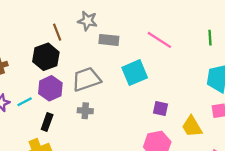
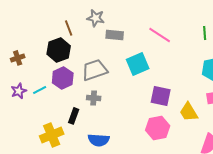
purple square: (161, 108) -> (161, 96), size x1.5
black rectangle: (47, 122) -> (74, 116), moved

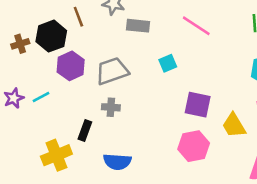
black hexagon: (59, 50) -> (51, 36), moved
brown cross: (18, 58) -> (20, 44), moved
cyan square: (138, 64) -> (168, 63), size x0.6
purple hexagon: (63, 78) -> (71, 66), moved

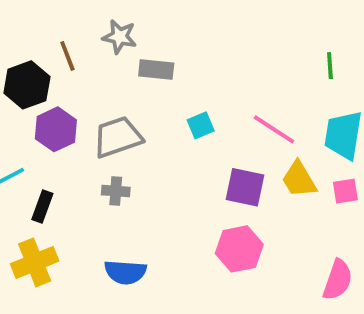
pink line: (196, 26) -> (274, 129), moved
yellow trapezoid: (234, 125) -> (299, 179), moved
black rectangle: (85, 131) -> (42, 206), moved

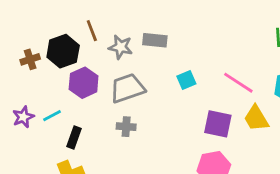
gray star: (120, 37) -> (121, 47), moved

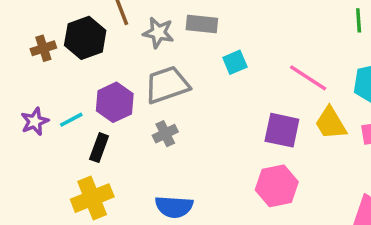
cyan square: (186, 80) -> (235, 62), moved
purple hexagon: (84, 83) -> (115, 102), moved
gray cross: (126, 127) -> (165, 134), turned -30

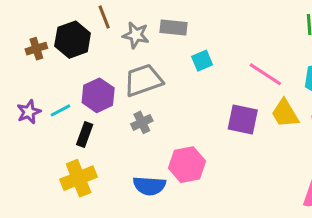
pink hexagon: (277, 186) -> (187, 165), moved

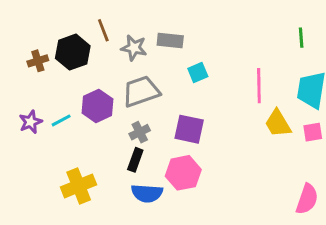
pink line: (265, 74) -> (259, 86), turned 56
purple square: (243, 119) -> (189, 129), moved
black rectangle: (85, 134) -> (135, 160), moved

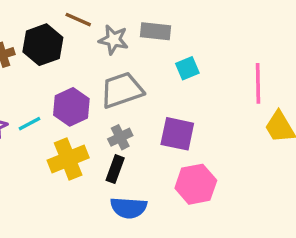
brown line: (103, 30) -> (78, 20), turned -45
pink hexagon: (183, 173) -> (196, 184), moved
yellow cross: (79, 186) -> (68, 159), moved

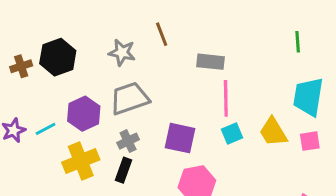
brown line: (78, 20) -> (162, 34), moved, turned 45
gray rectangle: (155, 31) -> (211, 62), moved
cyan square: (187, 68) -> (232, 133), moved
pink line: (258, 83) -> (226, 98), moved

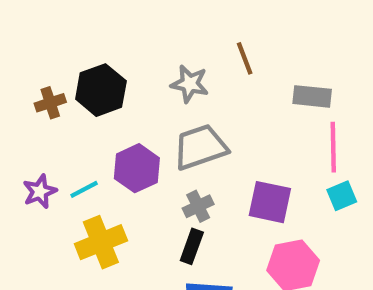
yellow cross: (81, 161) -> (101, 242), moved

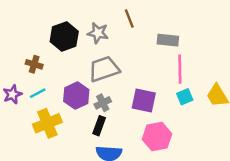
black hexagon: (101, 90) -> (64, 37), moved
brown cross: (50, 103) -> (34, 64), moved, turned 35
purple hexagon: (137, 168) -> (76, 96), moved

